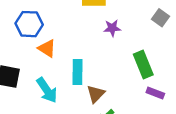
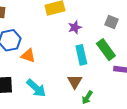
gray square: (161, 18) -> (111, 22), moved
cyan rectangle: (77, 72) -> (81, 55), moved

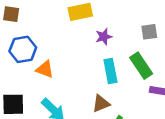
gray square: (111, 22) -> (149, 32), turned -32
brown triangle: (75, 82) -> (101, 104), turned 35

